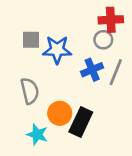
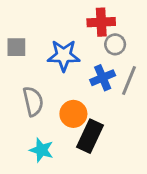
red cross: (111, 20) -> (101, 22), moved
gray square: (31, 40) -> (16, 47), moved
orange circle: (60, 113) -> (73, 114), moved

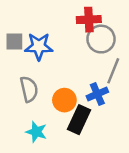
gray circle: (115, 44) -> (101, 39), size x1.5
blue star: (64, 55) -> (39, 46), moved
blue cross: (103, 78) -> (97, 94), moved

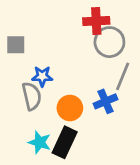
blue star: (39, 46) -> (42, 76), moved, size x0.7
black rectangle: (79, 120) -> (65, 142), moved

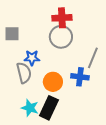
red cross: (96, 21) -> (62, 18), moved
gray circle: (109, 42) -> (61, 37), moved
blue cross: (105, 101) -> (80, 77), turned 30

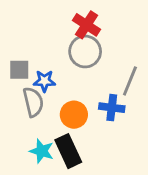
red cross: (62, 18) -> (87, 25), turned 36
gray square: (12, 34) -> (19, 70), moved
black rectangle: (49, 108) -> (68, 151), turned -50

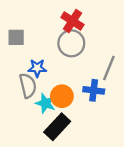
gray square: (19, 70) -> (16, 37), moved
cyan star: (42, 151) -> (45, 103), moved
black rectangle: (68, 151) -> (57, 127), turned 68

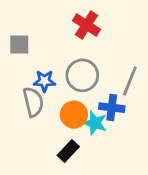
gray circle: (71, 43) -> (82, 75), moved
cyan star: (45, 103) -> (95, 123), moved
black rectangle: (57, 127) -> (68, 151), size x0.7

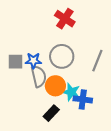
gray square: (19, 45) -> (16, 62), moved
gray semicircle: (33, 102) -> (39, 76), moved
blue cross: (112, 108) -> (83, 99), moved

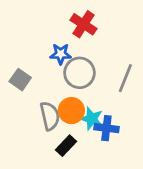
blue star: (33, 61) -> (61, 54), moved
gray square: (16, 62) -> (20, 80), turned 35
gray semicircle: (39, 76) -> (50, 116), moved

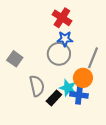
blue star: (61, 54) -> (65, 39), moved
orange circle: (71, 111) -> (83, 78), moved
black rectangle: (66, 146) -> (54, 98), moved

